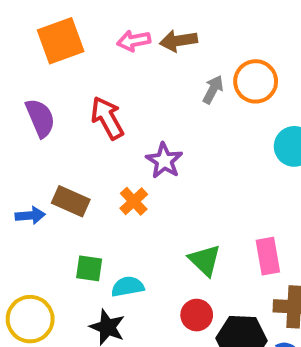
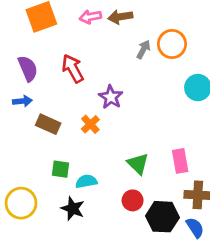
blue arrow: (30, 215) -> (22, 101), moved

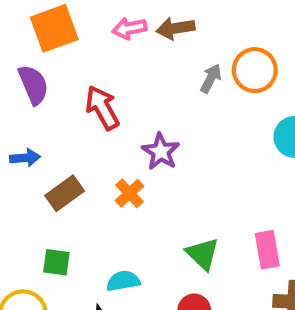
purple semicircle: (28, 68) -> (33, 85), moved
brown rectangle: (48, 124) -> (65, 193), turned -60
green square: (60, 169) -> (56, 262), moved

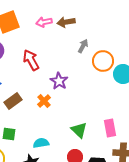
orange circle: (255, 70) -> (103, 61), moved

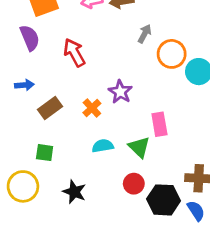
purple star: (59, 81) -> (120, 92), moved
pink rectangle: (110, 128) -> (159, 124), moved
cyan semicircle: (41, 143) -> (103, 146), moved

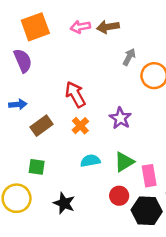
red arrow: (74, 53) -> (75, 94), moved
purple star: (120, 92) -> (120, 118), moved
pink rectangle: (159, 124) -> (149, 176), moved
green triangle: (139, 147) -> (124, 162), turned 45

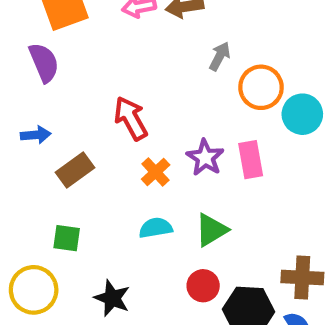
orange cross: (80, 126) -> (156, 172), moved
pink rectangle: (149, 176) -> (251, 160), moved

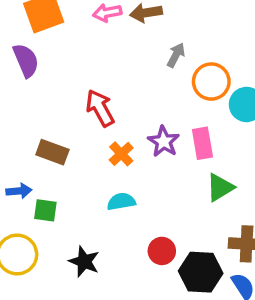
blue arrow: (36, 135) -> (19, 191), moved
brown rectangle: (75, 170) -> (52, 152), turned 56
green triangle: (211, 230) -> (220, 187), moved

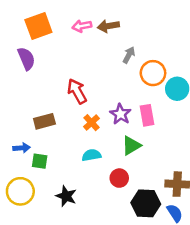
brown rectangle: (52, 152) -> (44, 121), turned -35
green triangle: (220, 187) -> (131, 145), moved
red circle: (162, 251) -> (119, 178), moved

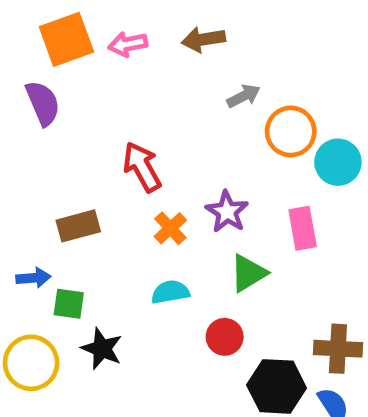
pink arrow: (82, 26) -> (128, 44), moved
gray arrow: (129, 55) -> (244, 96), turned 35
pink rectangle: (147, 115) -> (303, 228), moved
black star: (66, 196) -> (102, 349), moved

